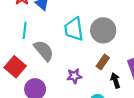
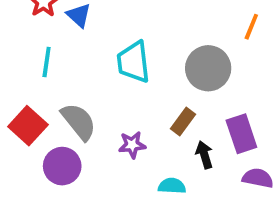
gray circle: (103, 30) -> (208, 68), moved
gray semicircle: (44, 51) -> (79, 122), moved

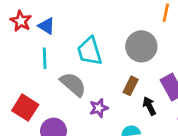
cyan line: (47, 62) -> (45, 58), moved
gray semicircle: (79, 122) -> (73, 84), moved

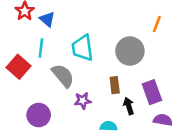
brown rectangle: (131, 86) -> (115, 85), turned -42
red square: (25, 108) -> (18, 67), moved

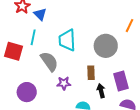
red square: (18, 67) -> (13, 51), turned -30

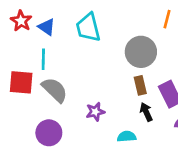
cyan trapezoid: (67, 40) -> (88, 27), moved
gray semicircle: (49, 61) -> (55, 90), moved
brown rectangle: (91, 73) -> (140, 85), moved

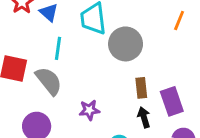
gray circle: (141, 52) -> (126, 44), moved
cyan line: (43, 59) -> (58, 48), moved

